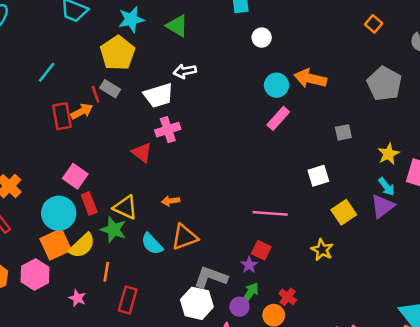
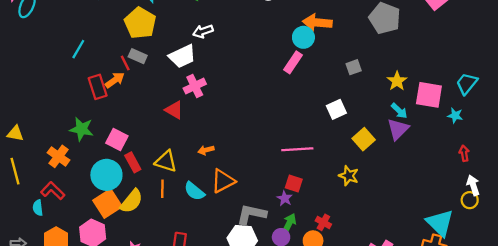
cyan circle: (277, 85) -> (303, 37), moved
green star: (113, 230) -> (81, 129), moved
orange line: (106, 272) -> (162, 189), moved

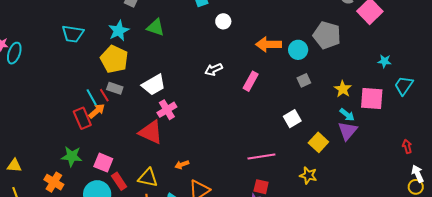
white arrow: (203, 31) -> (214, 69), moved
cyan circle: (303, 37) -> (298, 50), moved
cyan line: (78, 49) -> (92, 97), moved, turned -54
red triangle: (174, 110) -> (151, 132), size x1.5
cyan star: (455, 116) -> (384, 61), moved

